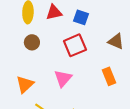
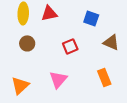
blue square: (81, 17) -> (91, 18), moved
red square: (75, 45) -> (70, 46), size x0.7

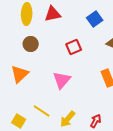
blue square: (91, 18) -> (95, 19), turned 35
orange triangle: (20, 85) -> (20, 74), moved

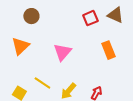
red square: (74, 47) -> (90, 18), moved

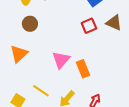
orange rectangle: (108, 50) -> (83, 69), moved

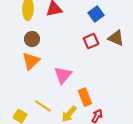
orange triangle: (19, 54) -> (31, 61), moved
orange rectangle: (83, 69) -> (85, 97), moved

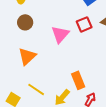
orange triangle: (31, 61) -> (27, 56), moved
pink triangle: (63, 75) -> (60, 34), moved

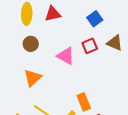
pink triangle: (60, 34) -> (66, 56), turned -42

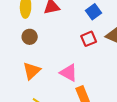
pink triangle: (66, 56) -> (69, 73), moved

